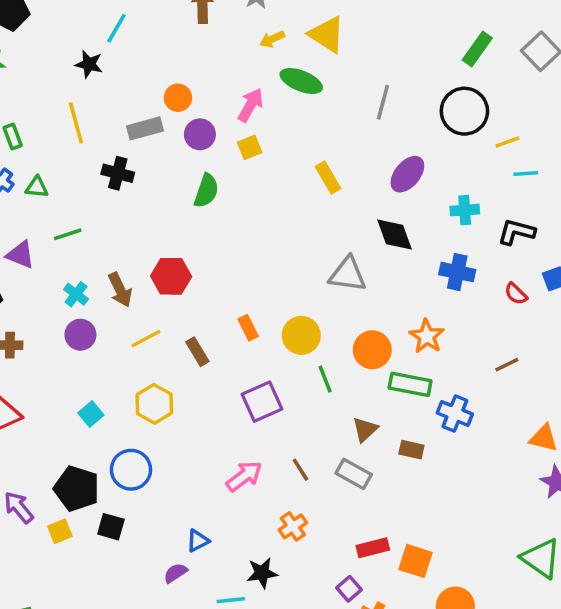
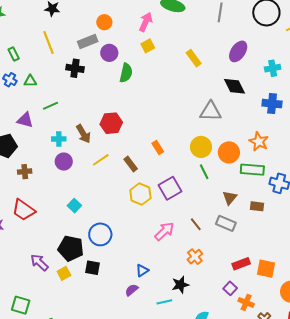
purple circle: (200, 134) -> (109, 53), moved
cyan cross: (76, 294) -> (59, 139), turned -32
yellow circle: (301, 335) -> (201, 147), moved
yellow hexagon: (154, 404) -> (140, 194), moved

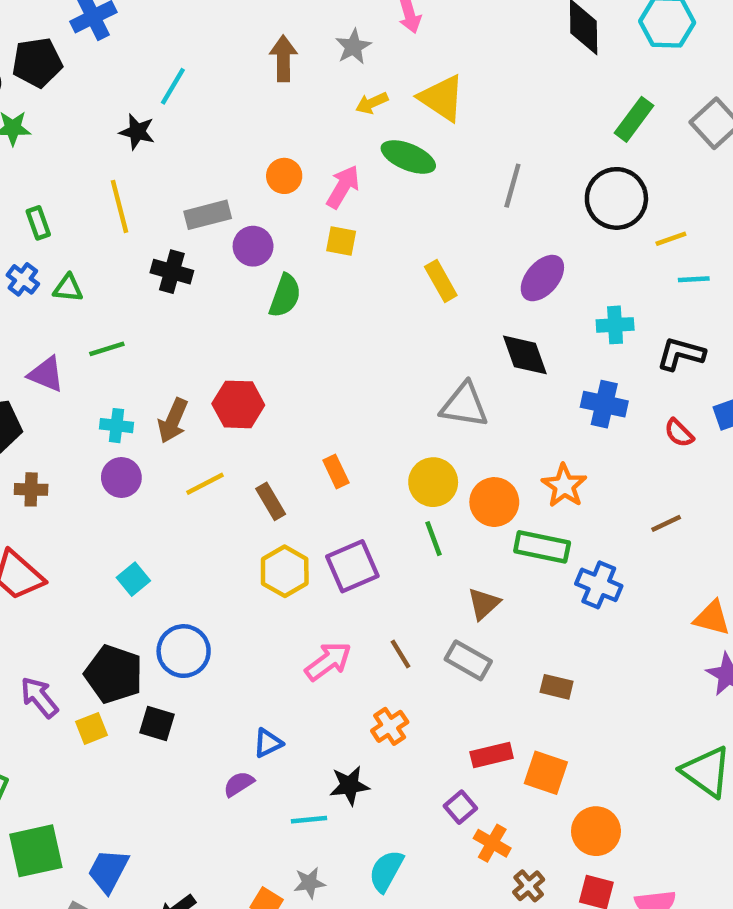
orange circle: (104, 22) -> (284, 176), moved
yellow square: (148, 46) -> (341, 241), turned 32
brown arrow: (83, 134) -> (173, 421), turned 48
brown rectangle: (257, 206) -> (557, 687), moved

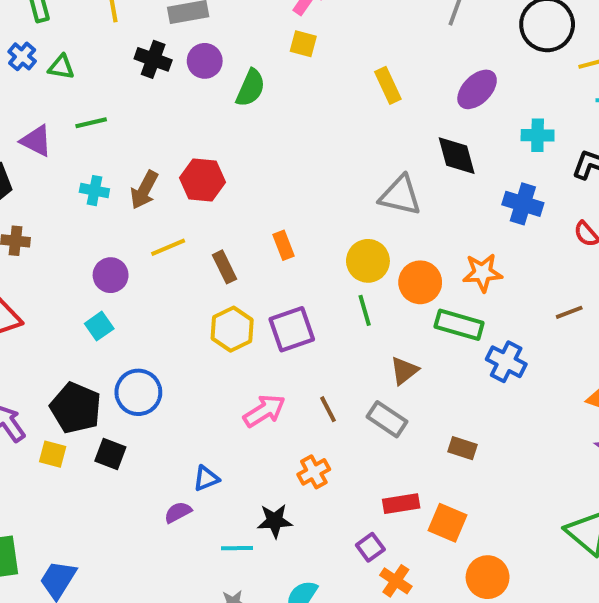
purple circle: (253, 246) -> (205, 61), moved
purple circle: (121, 478) -> (111, 275), moved
orange star: (564, 486) -> (482, 273), turned 30
yellow square: (91, 728) -> (53, 454), turned 32

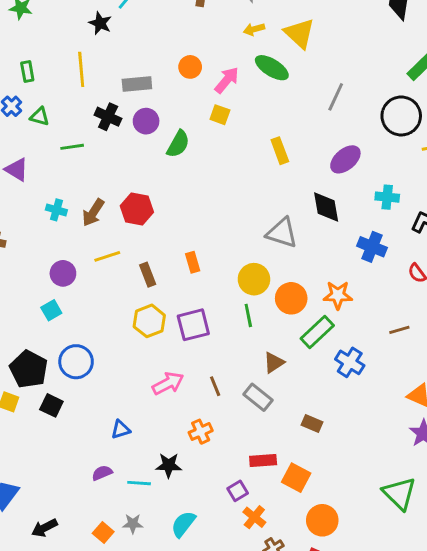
green line: (91, 123) -> (72, 147), moved
green rectangle: (459, 325) -> (317, 332), turned -64
purple semicircle: (178, 512) -> (102, 473), moved

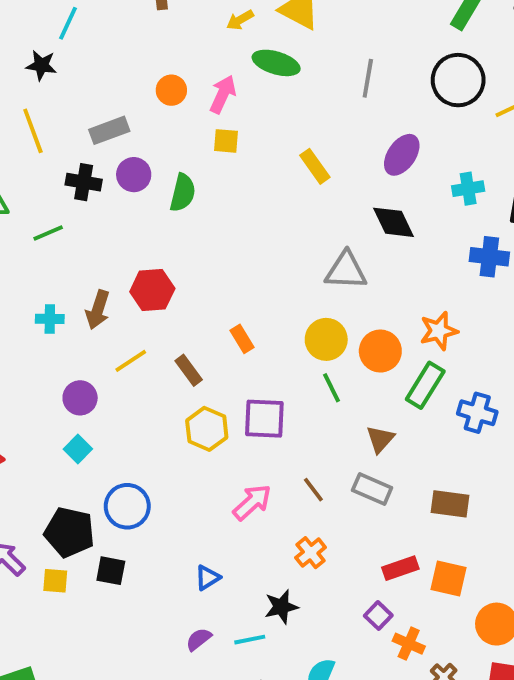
blue cross: (372, 247) -> (489, 257), moved
purple square: (193, 325) -> (264, 419), turned 32
brown rectangle: (312, 423) -> (450, 504), size x1.4

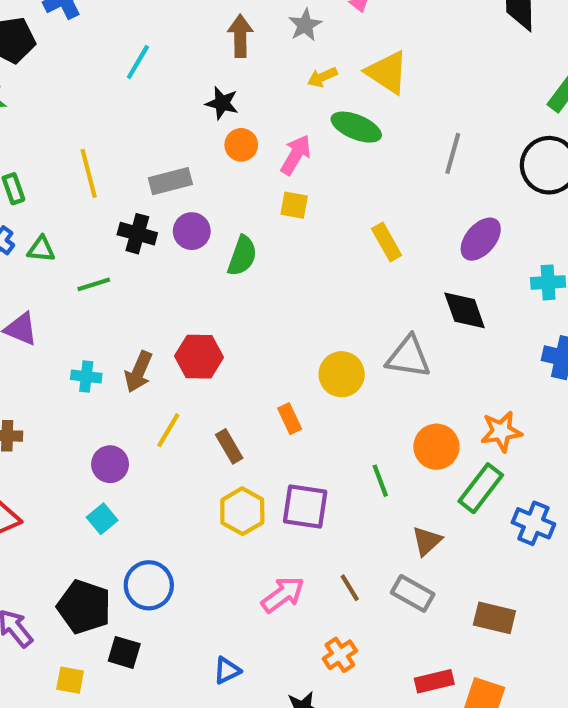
black star: (41, 65) -> (222, 103), moved
yellow circle: (326, 339) -> (342, 374), moved
yellow line: (131, 361) -> (168, 430), turned -32
yellow square: (55, 581) -> (70, 680), moved

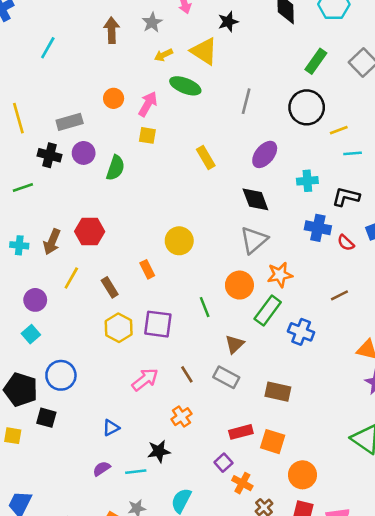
black star: (222, 103) -> (228, 22), moved, turned -30
gray triangle: (408, 357) -> (254, 240), moved, turned -48

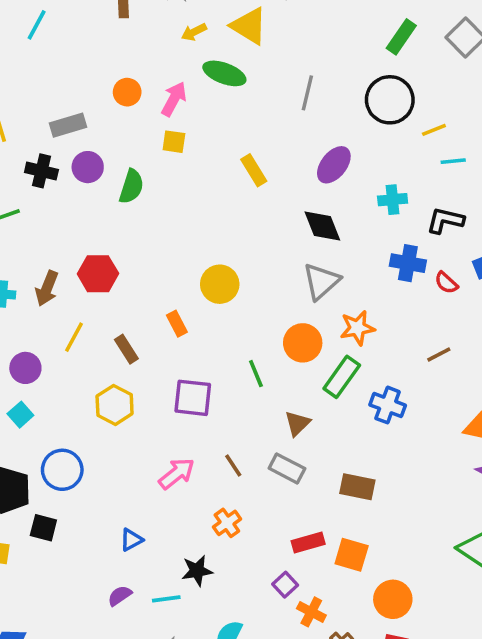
yellow hexagon: (119, 328) -> (115, 405), moved

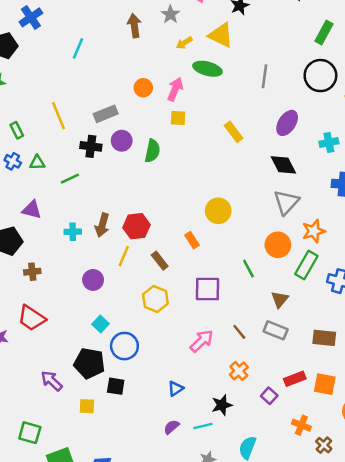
red hexagon: (98, 274) -> (136, 226), moved
cyan square: (20, 415) -> (101, 324), moved
purple square: (285, 585) -> (269, 396), moved

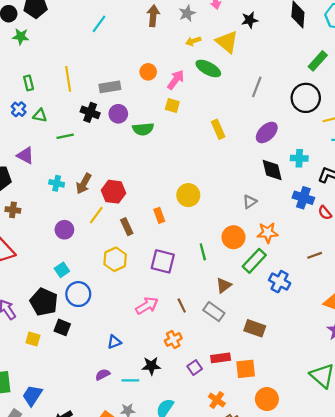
green semicircle: (152, 151) -> (143, 129), turned 60
black diamond: (283, 165) -> (272, 170), moved
gray triangle: (286, 202) -> (250, 202), size x0.6
orange square: (325, 384) -> (246, 369), turned -30

